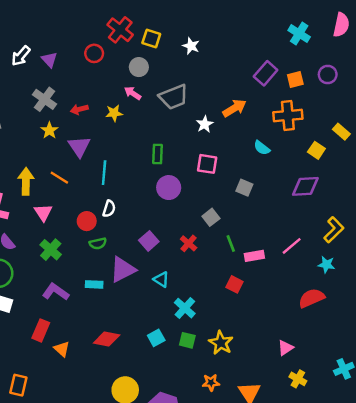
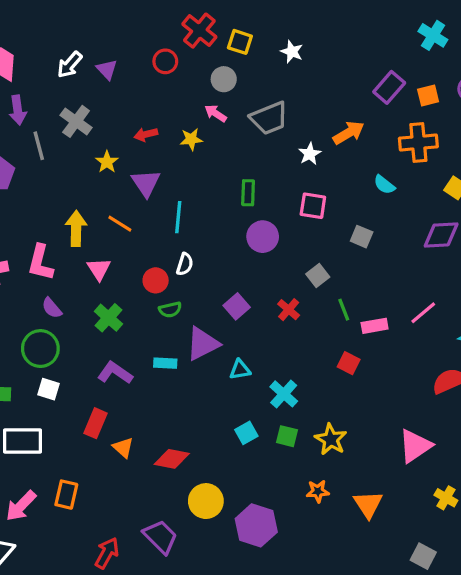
gray cross: (44, 99) -> (76, 121), moved
cyan triangle: (161, 279) -> (240, 370), moved, turned -42
red diamond: (107, 339) -> (172, 459), moved
pink triangle: (285, 348) -> (415, 446), size x1.6
yellow cross: (298, 379) -> (446, 498), moved

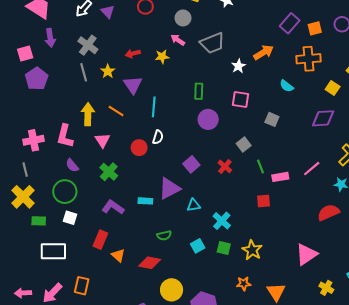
gray line: (39, 146) -> (84, 72), moved
green semicircle: (170, 310) -> (164, 235), moved
red square: (349, 363) -> (264, 201), turned -32

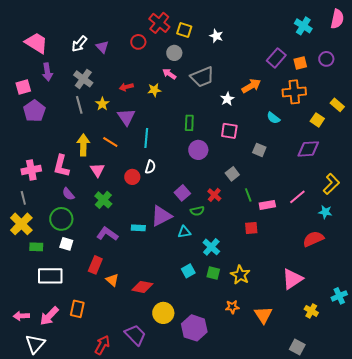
green semicircle: (164, 235) -> (197, 211), moved

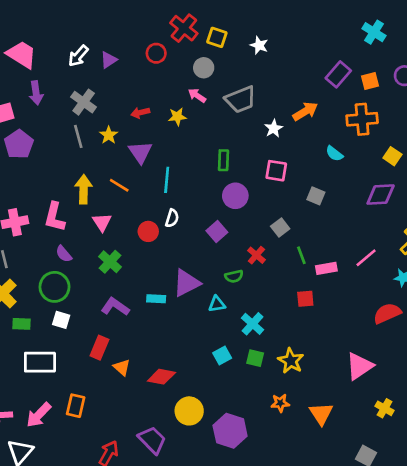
purple triangle: (102, 47) -> (109, 60), turned 40
purple square: (182, 193) -> (217, 231), moved

